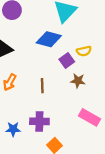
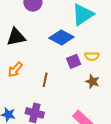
brown star: (78, 81) -> (93, 82), moved

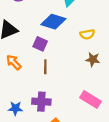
purple square: (74, 61) -> (40, 44), moved, turned -32
orange arrow: (15, 70) -> (14, 62), turned 105

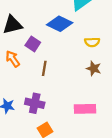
purple square: (40, 44) -> (33, 44), moved
pink rectangle: (90, 99) -> (85, 109), turned -42

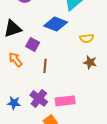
purple cross: (35, 103) -> (39, 98), turned 30
pink rectangle: (85, 109) -> (65, 101), moved

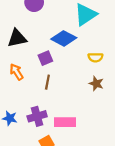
purple square: (33, 44) -> (45, 58), moved, turned 32
purple cross: (39, 98) -> (37, 116), turned 30

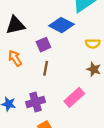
pink rectangle: (65, 122) -> (74, 97), moved, turned -42

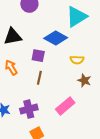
yellow semicircle: (93, 44) -> (77, 60), moved
purple square: (43, 45) -> (38, 56), turned 32

